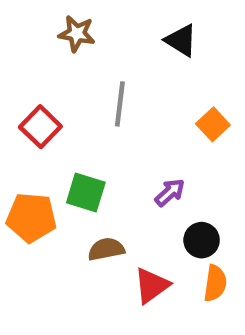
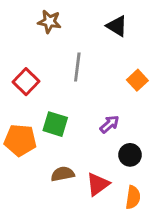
brown semicircle: (106, 249) -> (63, 174), moved
orange semicircle: (215, 283) -> (133, 197), moved

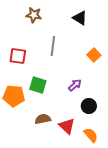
red square: (26, 82) -> (18, 56), turned -36
red triangle: (98, 184) -> (67, 126), turned -42
orange semicircle: (133, 197) -> (91, 135), turned -49

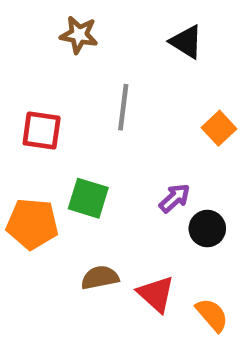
black circle: (89, 106) -> (207, 229), moved

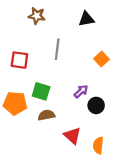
black triangle: (186, 42) -> (86, 19), turned -42
brown semicircle: (100, 278) -> (46, 115), moved
orange semicircle: (212, 315) -> (98, 145), turned -133

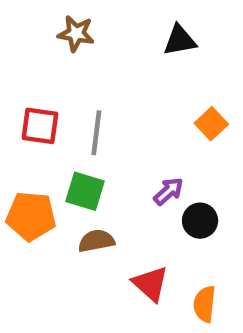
gray line: (57, 49) -> (96, 133), moved

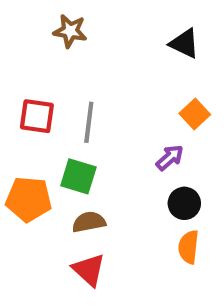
black triangle: (180, 40) -> (184, 43), moved, turned 36
purple arrow: (168, 191) -> (170, 158), moved
red triangle: (150, 284) -> (89, 270), moved
orange semicircle: (205, 304) -> (188, 247), moved

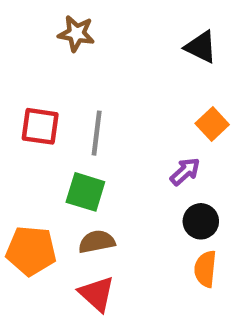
orange pentagon: (29, 199) -> (31, 251), moved

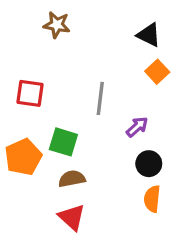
orange square: (212, 124) -> (157, 72), moved
gray line: (97, 133) -> (100, 98), moved
orange pentagon: (31, 251) -> (23, 157), moved, turned -30

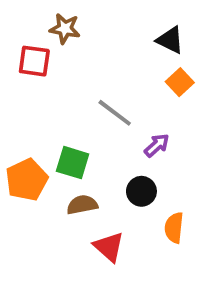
red square: (30, 93) -> (34, 61), moved
gray line: (100, 98) -> (115, 113), turned -60
black circle: (149, 164) -> (141, 191), moved
red triangle: (72, 217) -> (109, 247), moved

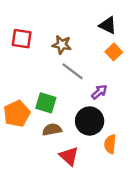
brown star: (65, 29) -> (62, 45), moved
black circle: (141, 191) -> (90, 121), size x1.5

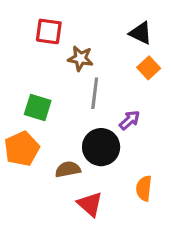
red square: (22, 39) -> (49, 31), moved
gray line: (73, 71) -> (95, 93), turned 60
green square: (46, 103) -> (38, 107), moved
black circle: (90, 121) -> (101, 147), moved

